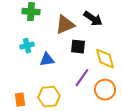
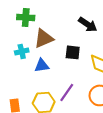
brown triangle: (65, 25) -> (44, 38), moved
purple line: (82, 78) -> (67, 92), moved

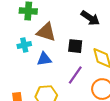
brown triangle: (44, 38) -> (46, 32), turned 40
purple line: (67, 92) -> (75, 75), moved

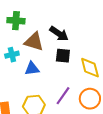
black arrow: (90, 18) -> (59, 34), moved
purple line: (75, 75) -> (63, 96), moved

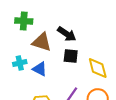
cyan cross: (12, 55) -> (20, 63), moved
blue triangle: (32, 69) -> (40, 69), turned 35

